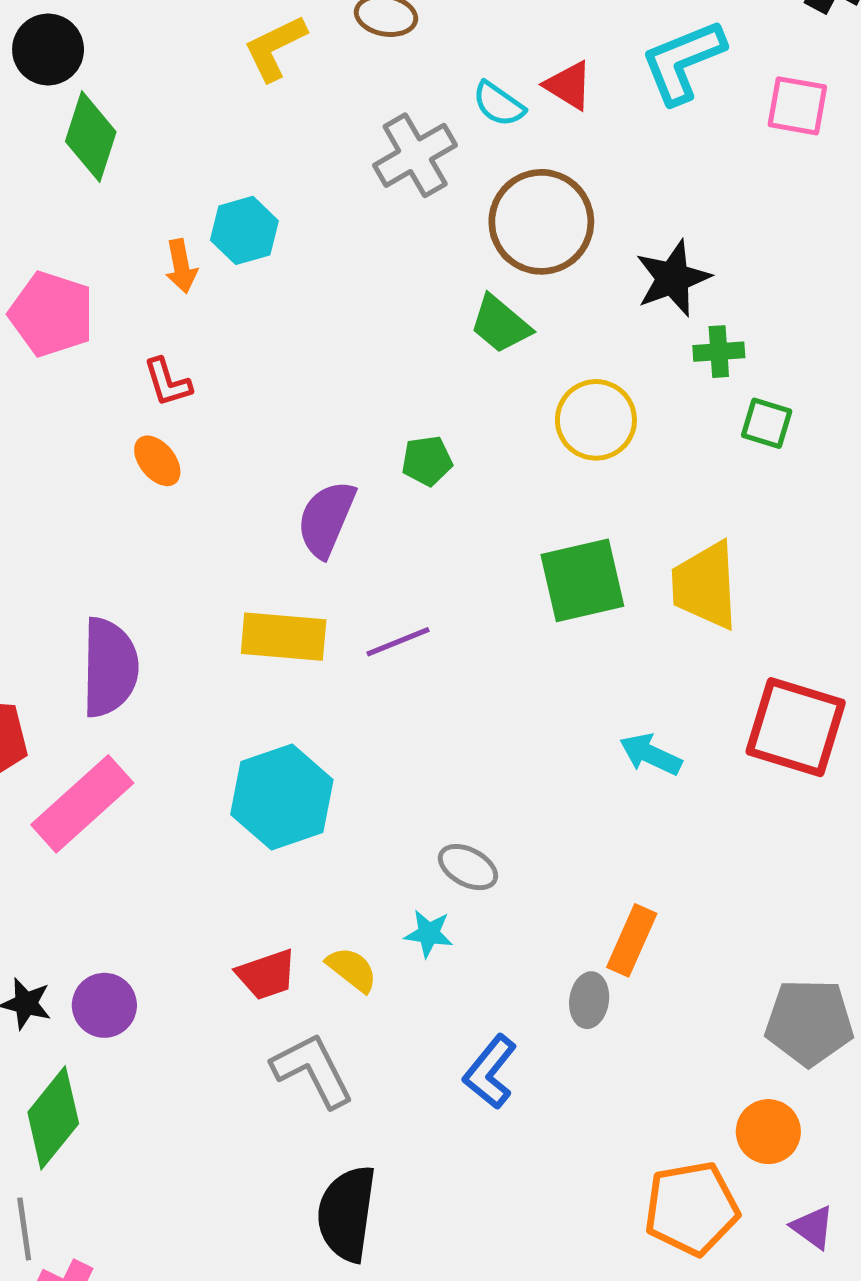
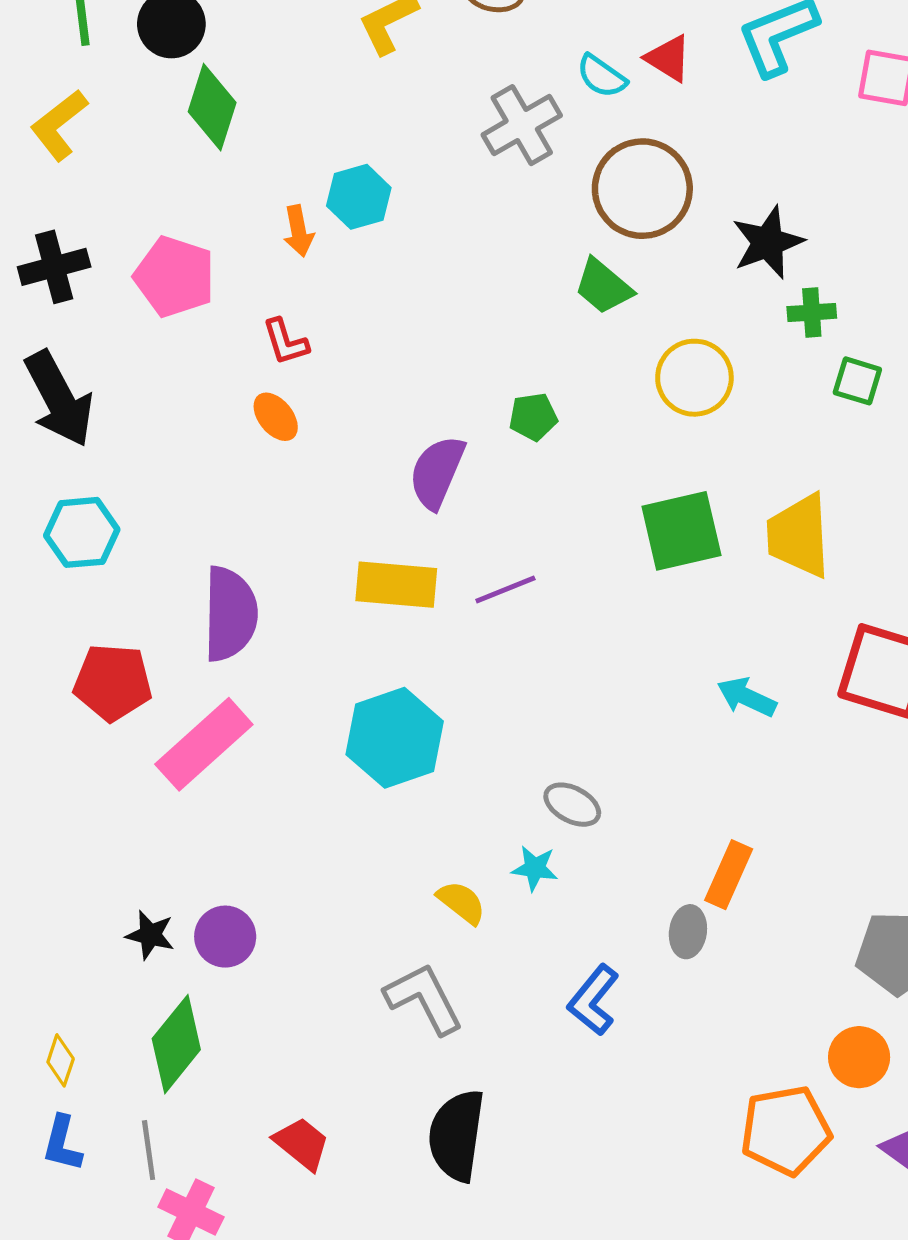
red trapezoid: (267, 975) -> (302, 1144), moved, turned -122

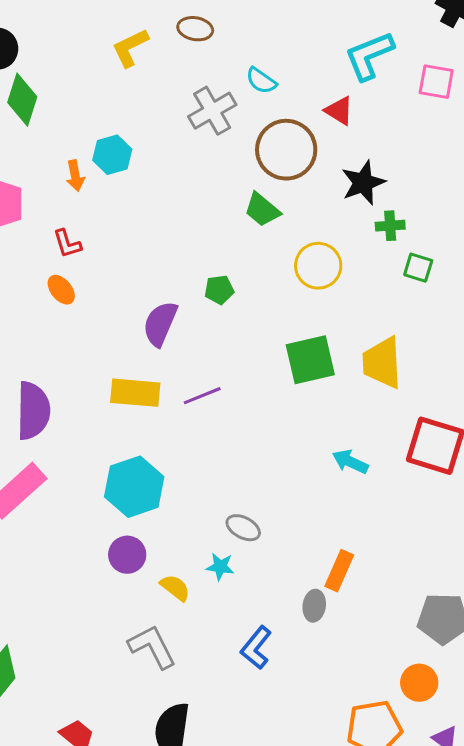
red triangle: (668, 58) -> (339, 111), moved
purple circle: (225, 937) -> (127, 555), moved

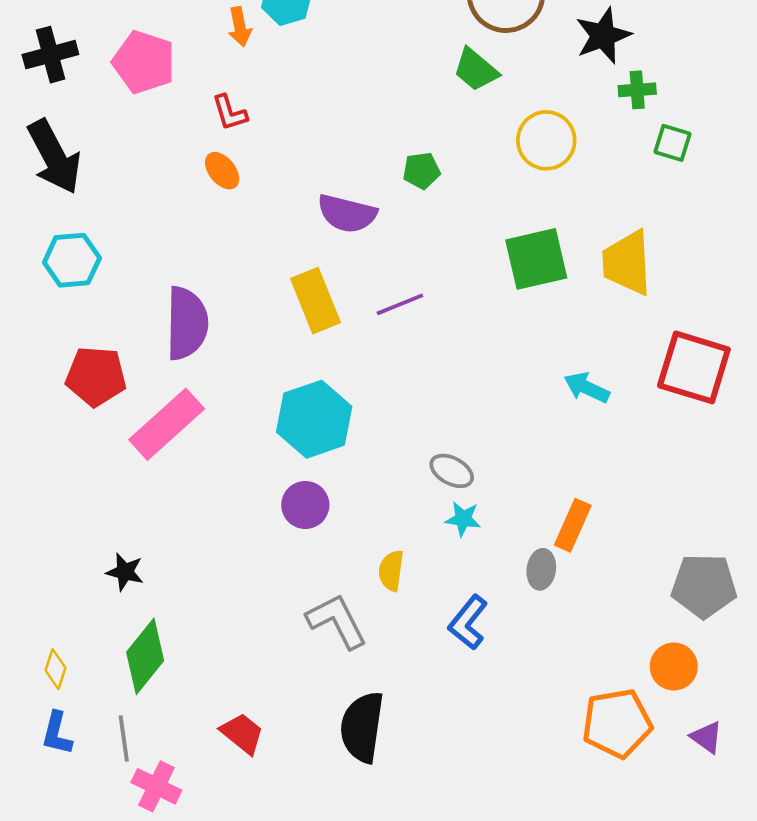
purple semicircle: (160, 324) -> (347, 214), turned -99
yellow rectangle: (135, 393) -> (315, 301), turned 63
cyan star: (220, 567) -> (463, 519), moved
yellow semicircle: (175, 588) -> (391, 571), moved, turned -120

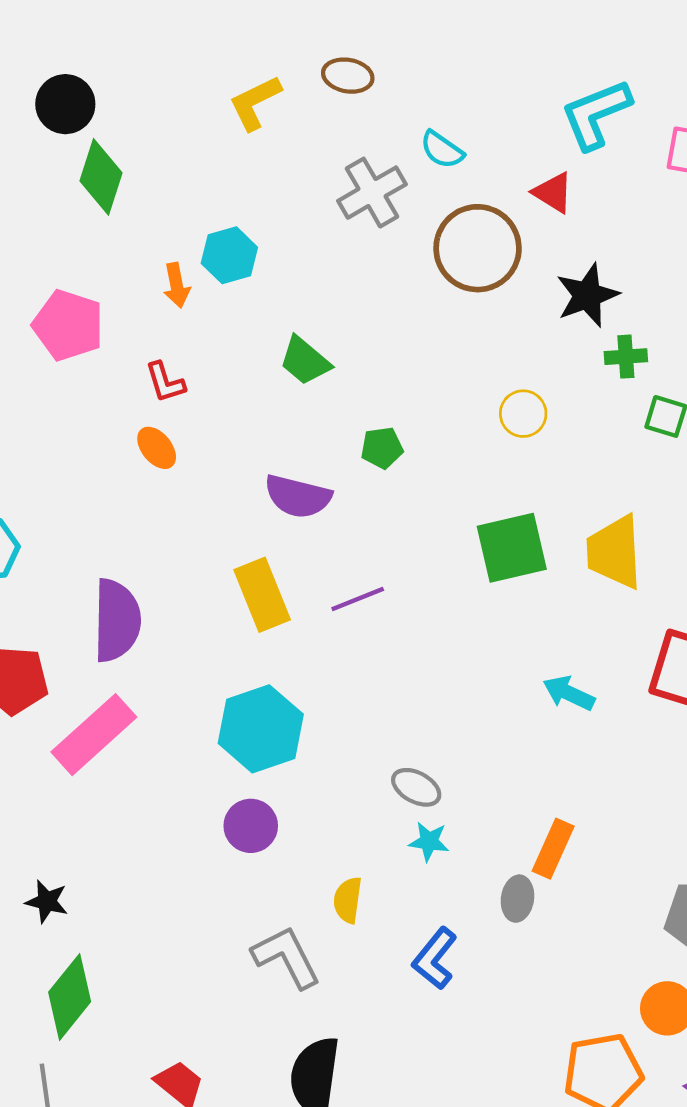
green trapezoid: (476, 70) -> (305, 361), moved
yellow circle: (546, 140) -> (523, 414), size x0.7

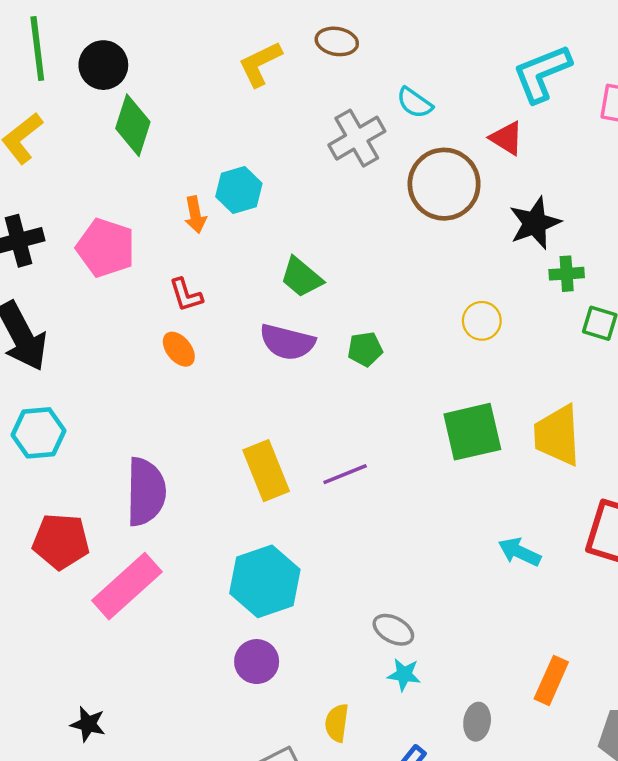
purple semicircle: (298, 496) -> (287, 342), moved
orange rectangle: (553, 849) -> (551, 680), moved

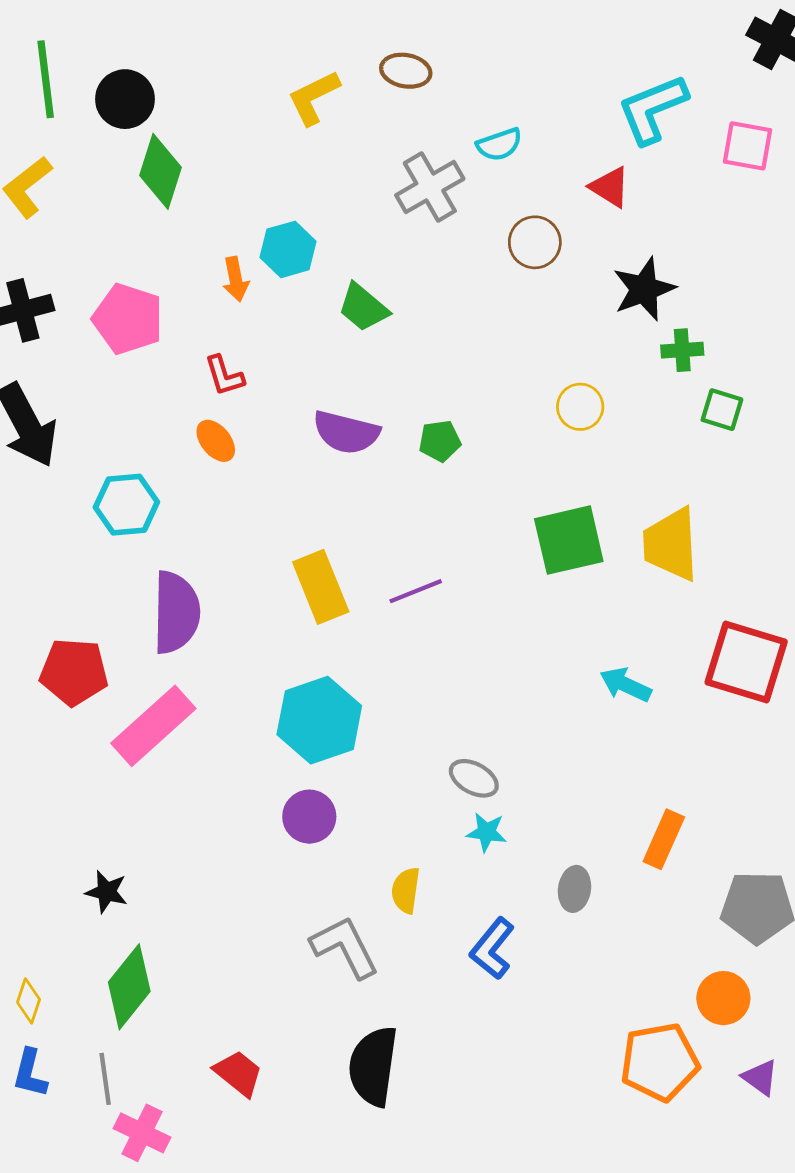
cyan semicircle: (415, 103) -> (499, 144), turned -54
brown circle: (444, 184) -> (535, 242), size x0.6
green trapezoid: (301, 277) -> (363, 308), moved
cyan hexagon: (39, 433) -> (126, 505), moved

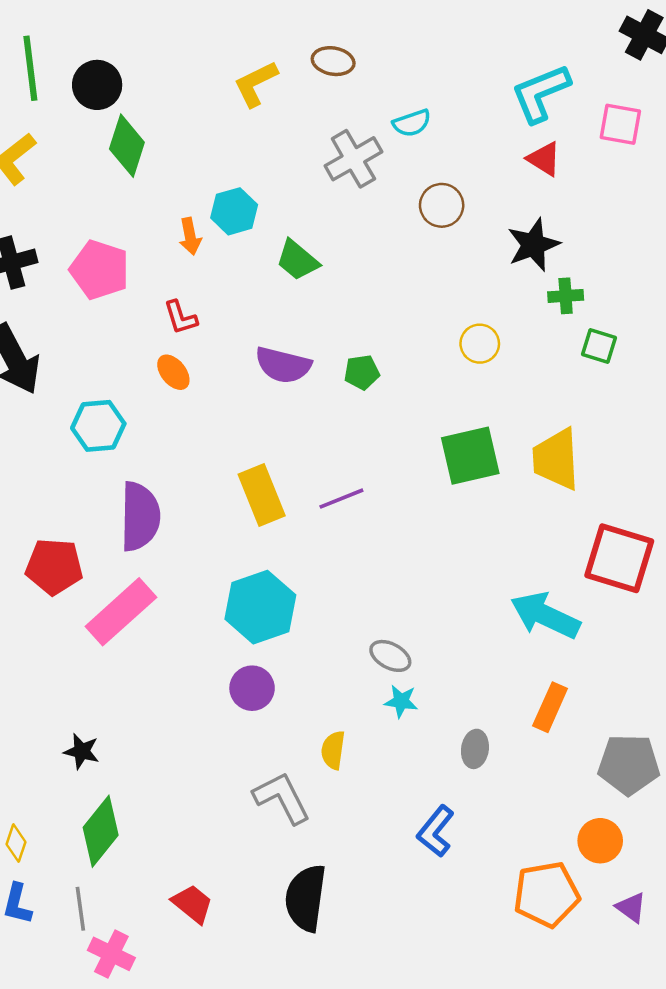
red triangle: (610, 187) -> (544, 159), moved
cyan arrow: (626, 685) -> (545, 615), moved, size x1.6
blue L-shape: (492, 948) -> (436, 831), moved

